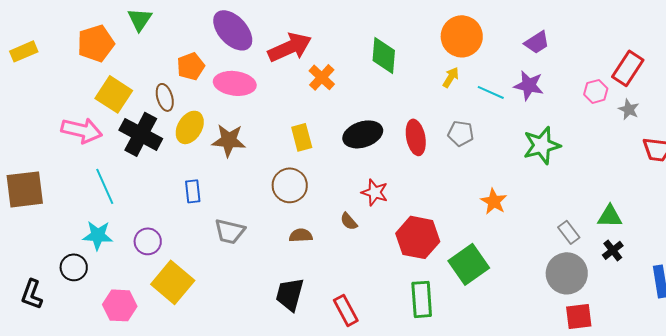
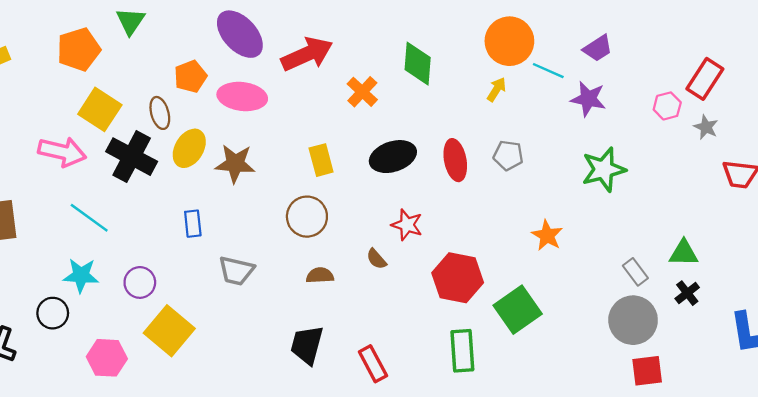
orange cross: (322, 77) -> (362, 92), moved
cyan line: (491, 92) -> (548, 71), moved
cyan line: (105, 186) -> (89, 218), turned -30

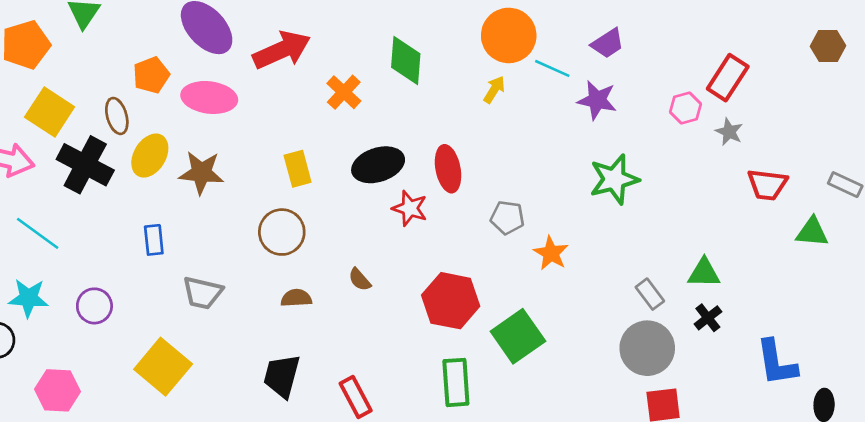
gray pentagon: (508, 155) -> (507, 218), moved
red star: (407, 225) -> (410, 208), moved
yellow square: (169, 331) -> (163, 367), moved

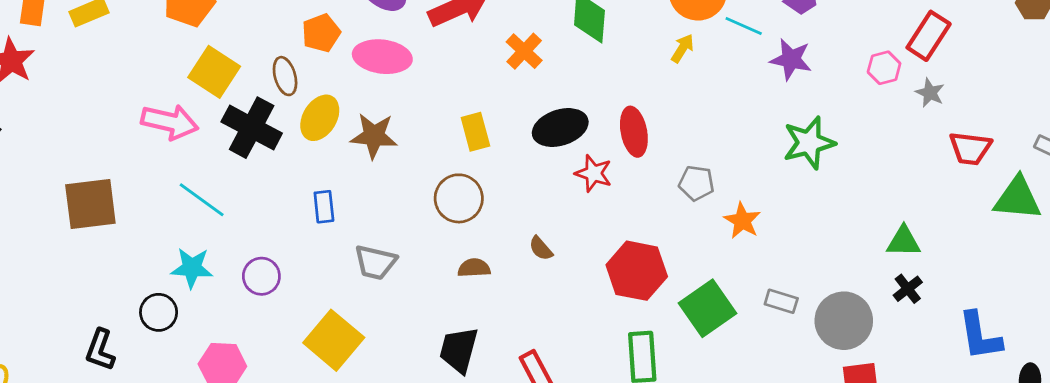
green triangle: (812, 232) -> (1017, 198), size x1.4
gray rectangle: (650, 294) -> (781, 301), moved, turned -36

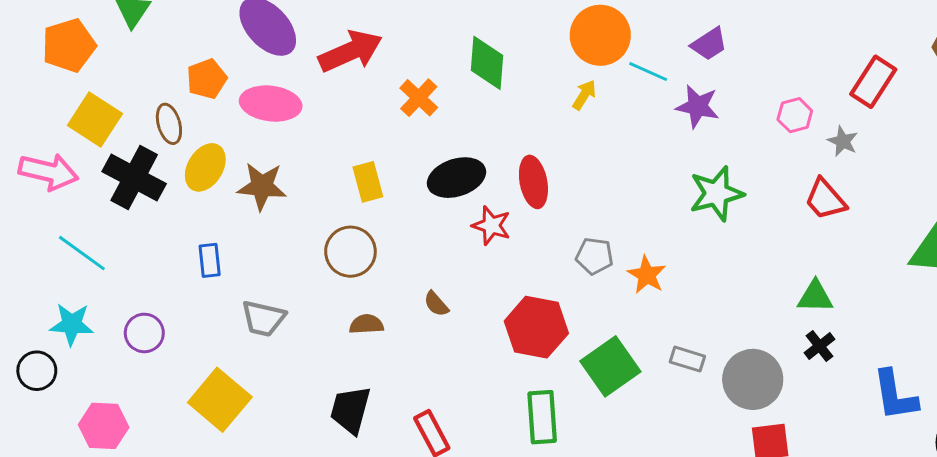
red rectangle: (929, 36) -> (873, 82), moved
red trapezoid: (970, 148) -> (825, 199), moved, turned 42
gray pentagon: (696, 183) -> (594, 256), moved

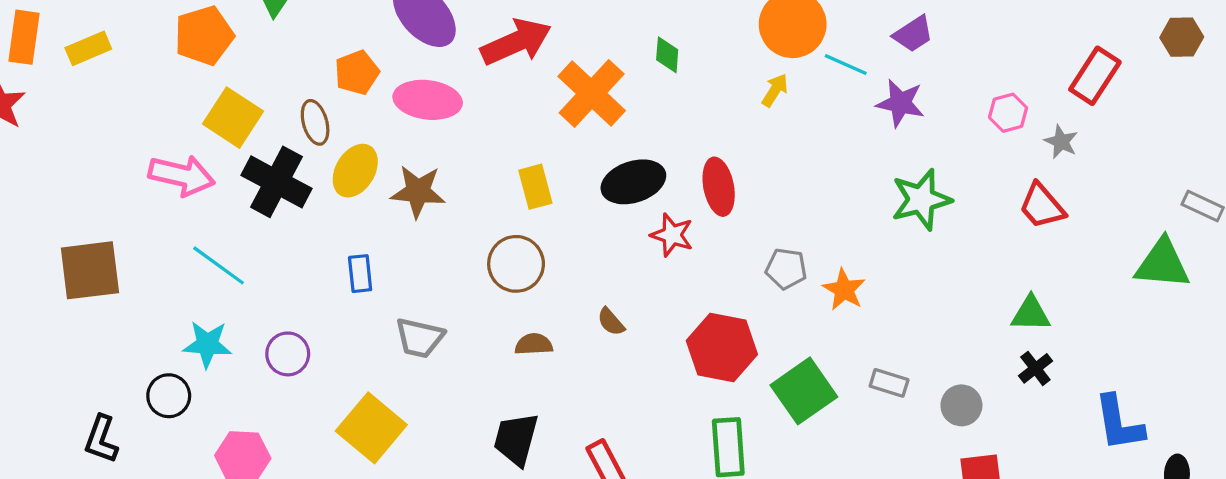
green diamond: (487, 63) -> (667, 55), size x0.6
orange cross: (419, 98) -> (592, 93), size x1.6
gray circle: (753, 379) -> (961, 405), size x0.6

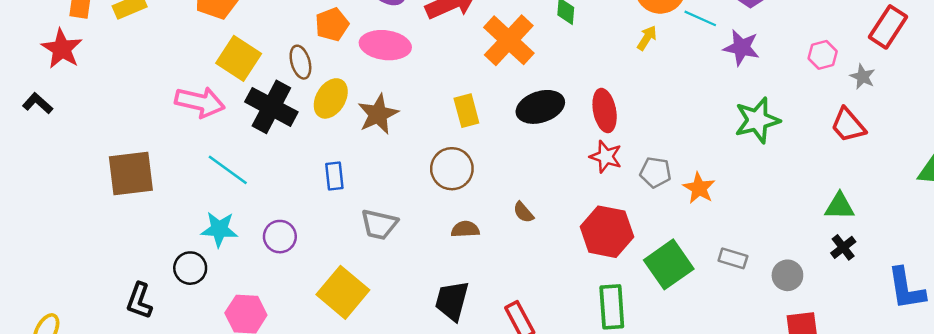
brown star: (418, 192) -> (378, 114), turned -30
red star: (672, 235) -> (606, 157), moved

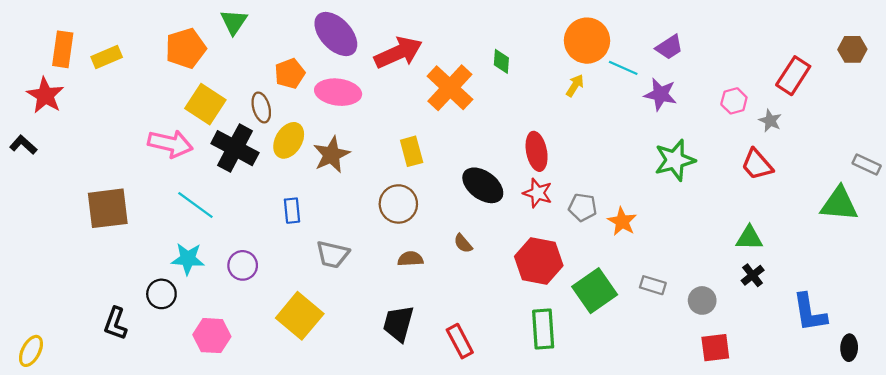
black ellipse: (540, 107) -> (483, 185), moved, turned 54

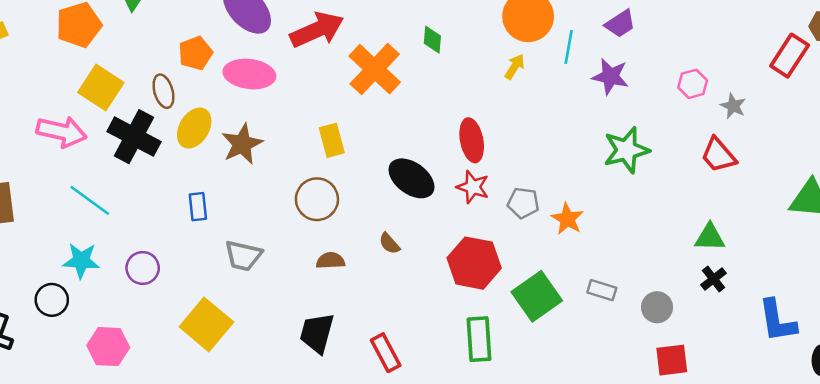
cyan line: (623, 68) -> (569, 47), turned 76
red rectangle: (793, 76) -> (790, 56), moved

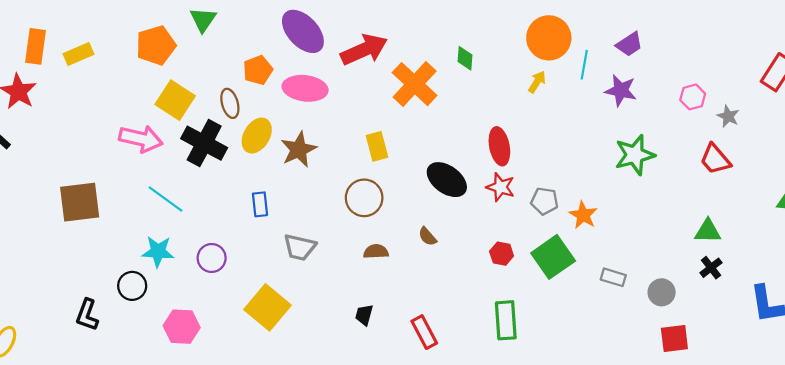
red hexagon: (474, 263) -> (502, 254), size x0.5
green square: (537, 296) -> (553, 257), moved
black trapezoid: (317, 333) -> (364, 315), size x0.6

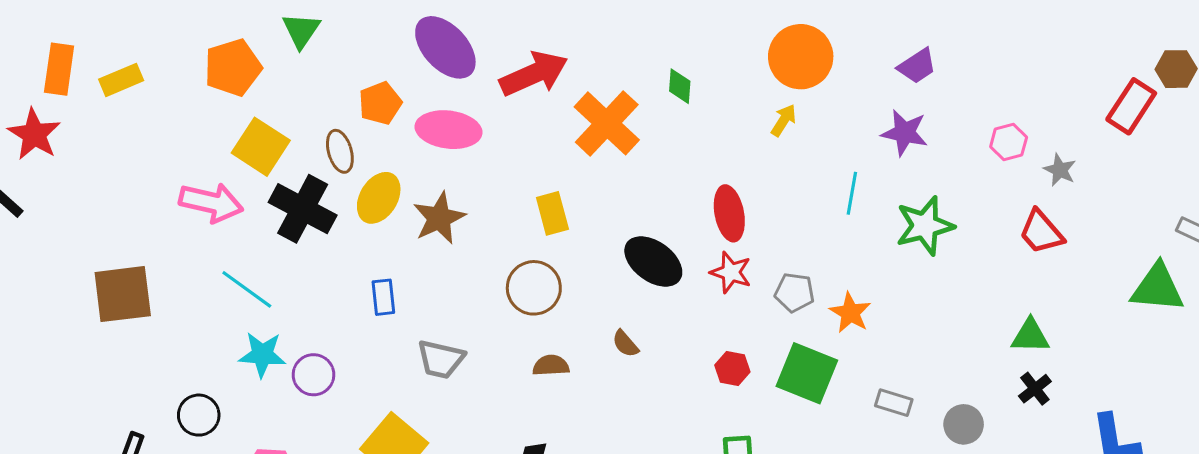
cyan line: (584, 65) -> (852, 193), moved
cyan star: (158, 252) -> (262, 355), moved
green square: (553, 257) -> (807, 373), turned -33

